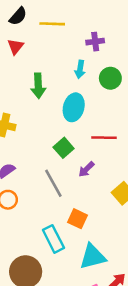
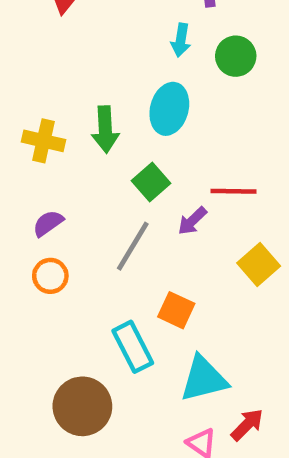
green arrow: (38, 86) -> (105, 129), moved
red line: (104, 138) -> (233, 191), moved
gray line: (53, 183) -> (133, 246), turned 60

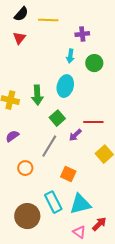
orange circle: (50, 276) -> (25, 168), moved
cyan rectangle: (133, 347) -> (53, 202), moved

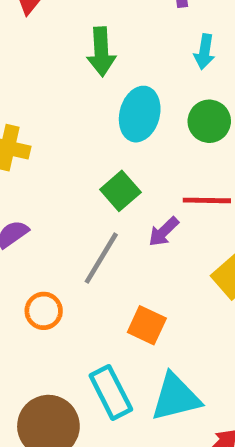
cyan arrow: (70, 56) -> (204, 52), moved
green circle: (94, 63) -> (209, 121), moved
green arrow: (37, 95) -> (101, 52), moved

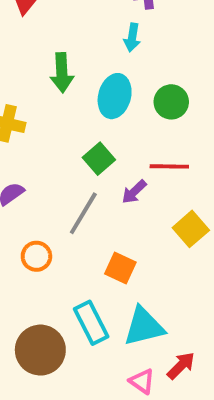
green arrow: (101, 52) -> (62, 73), moved
cyan arrow: (204, 52) -> (132, 37), moved

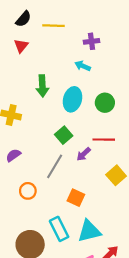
cyan arrow: (132, 37) -> (83, 66), turned 104

